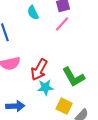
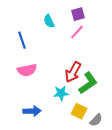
red arrow: (39, 70) -> (73, 72), moved
green L-shape: (73, 77) -> (88, 83), turned -95

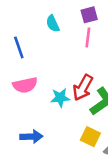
pink line: (77, 32) -> (88, 37), turned -35
cyan star: (61, 93) -> (60, 98), moved

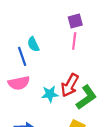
cyan semicircle: (53, 24) -> (33, 44), moved
blue line: (19, 47) -> (22, 56), moved

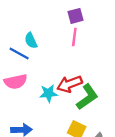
blue line: (22, 56) -> (19, 53), turned -42
red arrow: (70, 85) -> (70, 84), turned 40

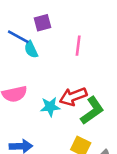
purple square: (75, 16) -> (43, 23), moved
blue line: (19, 53) -> (18, 37), moved

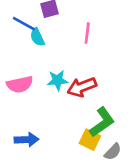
cyan star: (50, 107) -> (58, 80), moved
green L-shape: (92, 111) -> (102, 122), moved

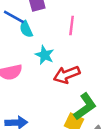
cyan star: (58, 80) -> (45, 55), moved, turned 30

